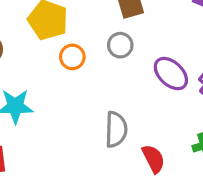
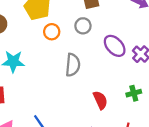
gray semicircle: (116, 129) -> (73, 65), moved

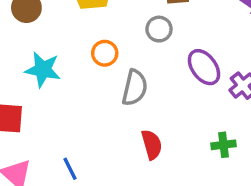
orange circle: (52, 32) -> (105, 53), moved
red semicircle: (100, 100) -> (152, 145), moved

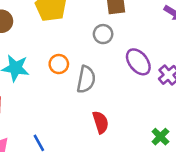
orange circle: (105, 53) -> (59, 64), moved
green cross: (224, 145) -> (160, 137), moved, turned -36

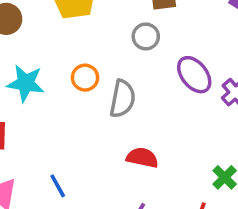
red semicircle: (101, 122) -> (142, 158), turned -60

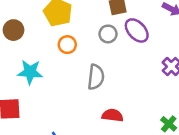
purple ellipse: (194, 75) -> (137, 30), moved
orange circle: (85, 78) -> (67, 45), moved

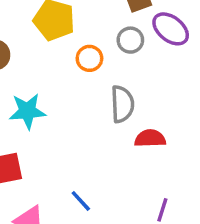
orange circle: (67, 45) -> (89, 58), moved
red semicircle: (112, 115) -> (150, 138), moved

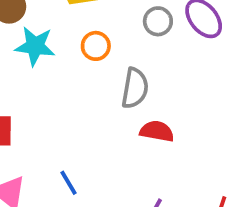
orange circle: (89, 58) -> (96, 46), moved
cyan star: (27, 111) -> (35, 46), moved

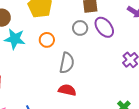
red semicircle: (157, 131) -> (67, 90), moved

